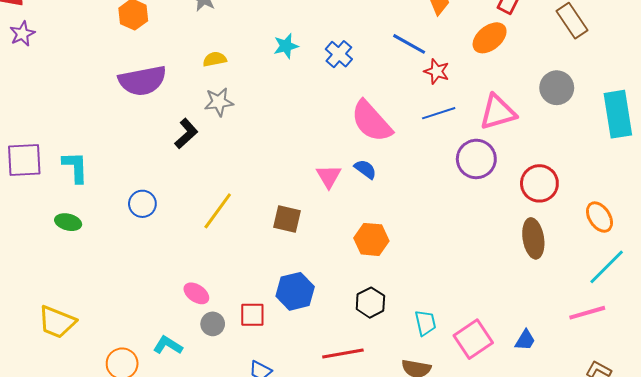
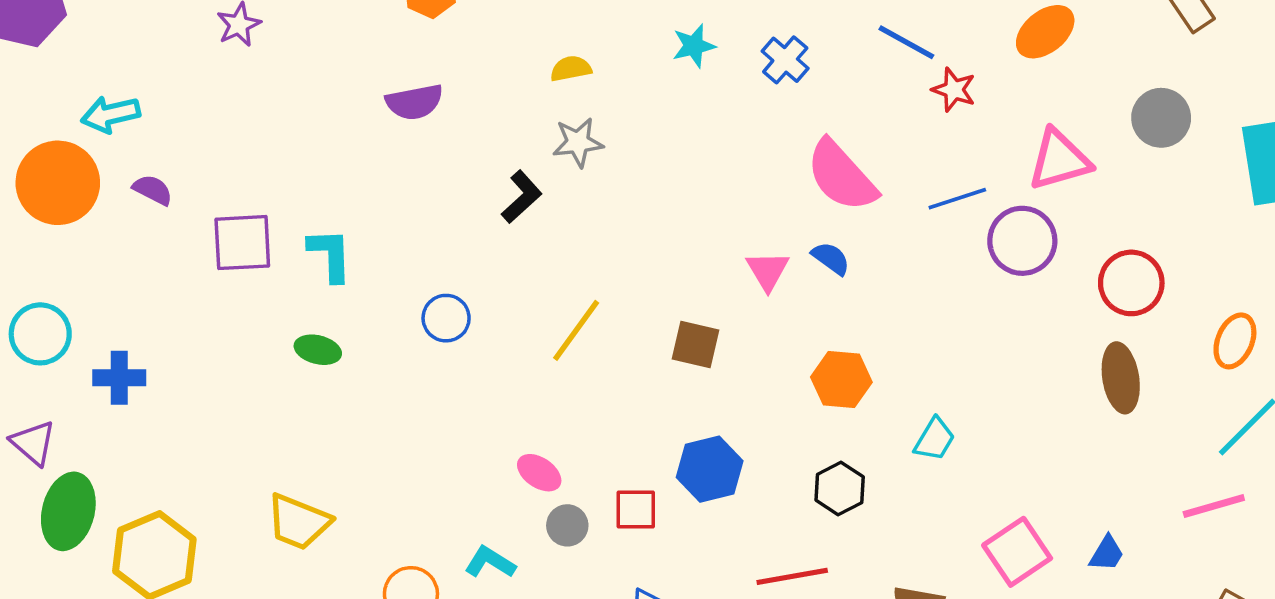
purple semicircle: (142, 81) -> (414, 102), moved, size x0.7
blue line: (439, 113) -> (957, 199), moved
orange ellipse: (599, 217) -> (1235, 341), turned 56
cyan trapezoid: (425, 323) -> (934, 439), moved, turned 44

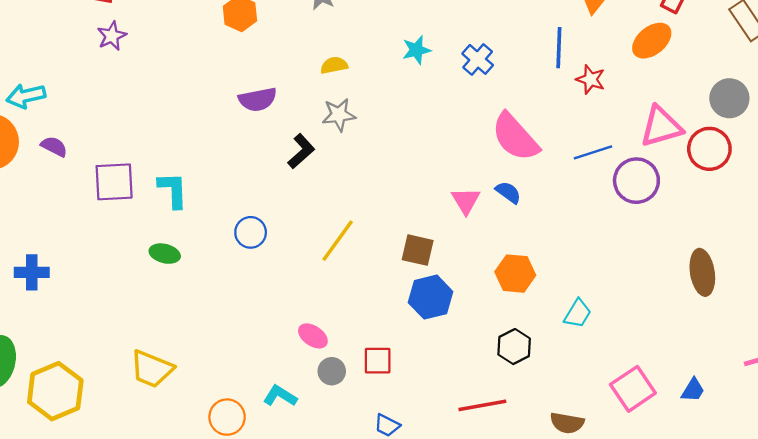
blue line: (906, 42) -> (559, 48), turned 63
purple semicircle: (414, 102) -> (258, 99), moved
red circle: (1131, 283) -> (709, 149), moved
blue hexagon: (710, 469) -> (431, 297), moved

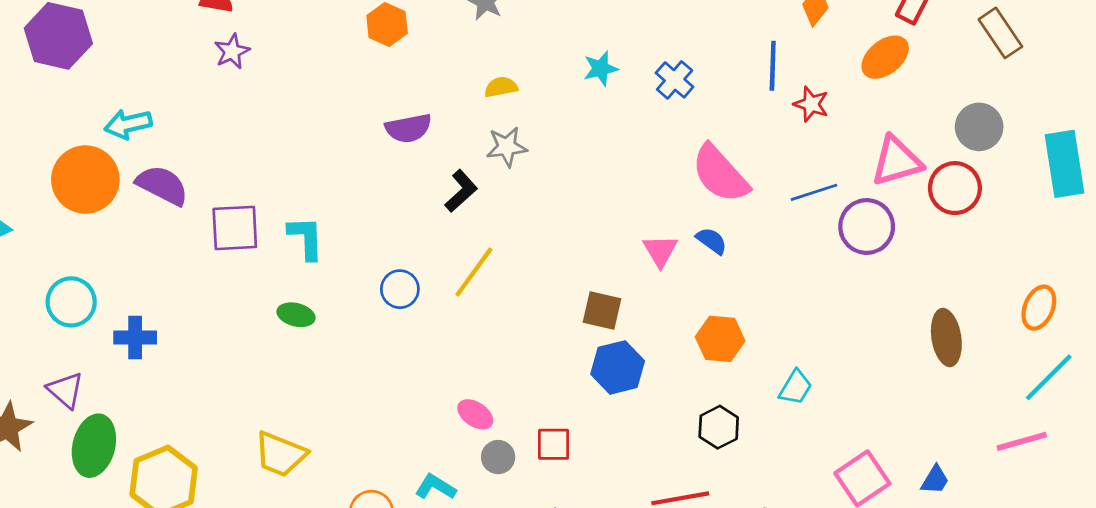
purple semicircle: (54, 146) -> (162, 185), size x1.6
yellow line: (338, 241) -> (474, 272), moved

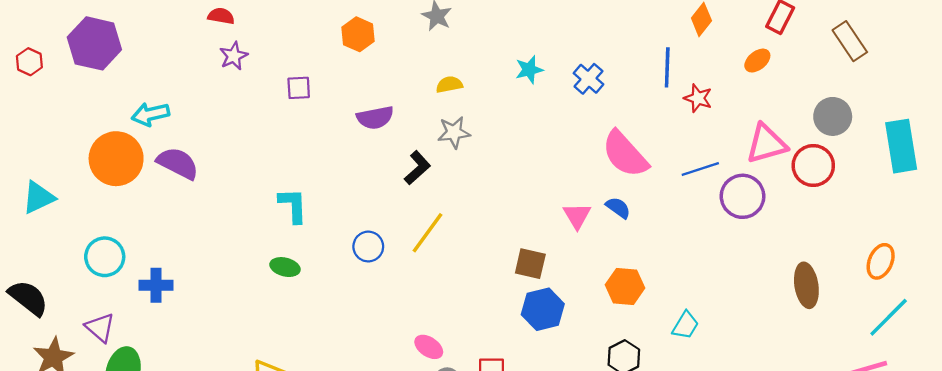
orange ellipse: (885, 57) -> (757, 61), size x0.7
purple square: (235, 228) -> (299, 88), moved, size x0.6

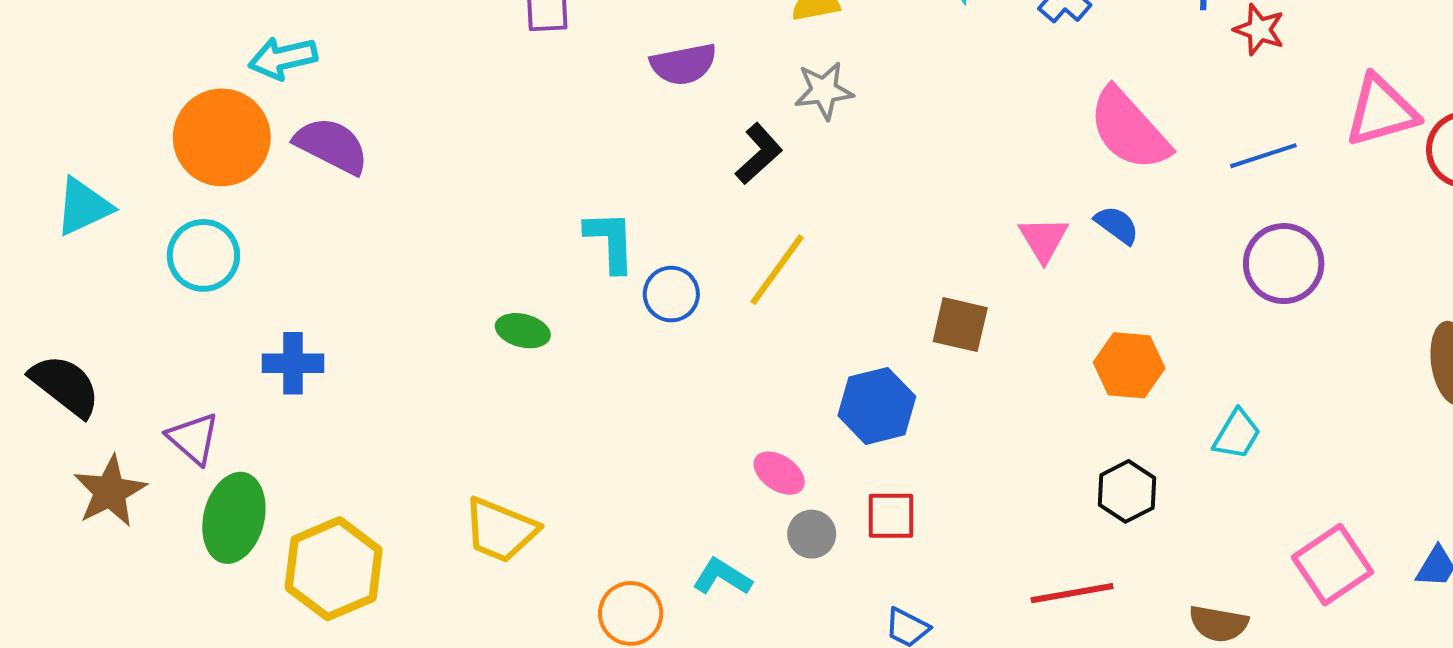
purple circle: (743, 196) -> (1284, 264), moved
cyan L-shape: (293, 205) -> (610, 241), moved
cyan circle: (105, 257) -> (203, 255), moved
blue hexagon: (543, 309) -> (877, 406), moved

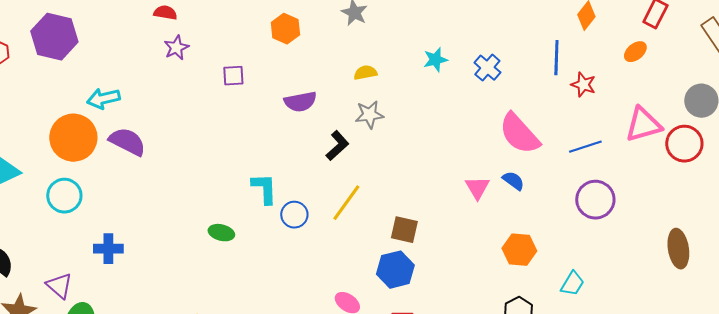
brown square: (960, 325) -> (404, 230), moved

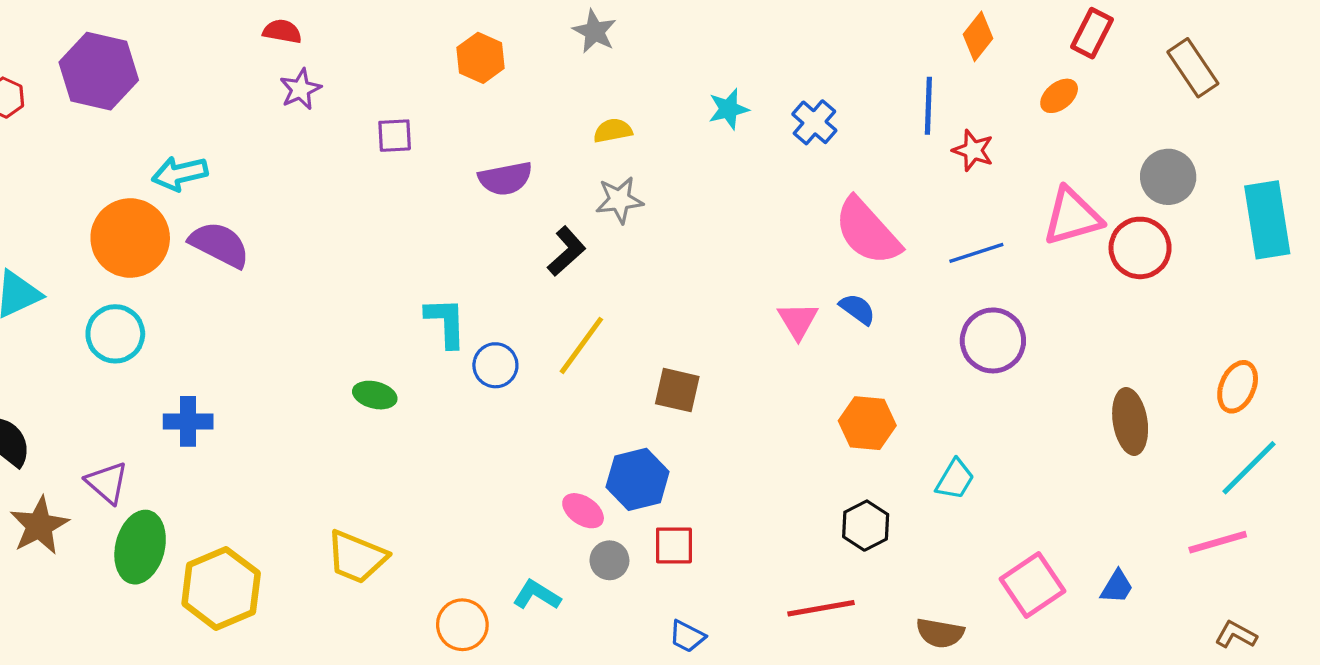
blue hexagon: (395, 270) -> (638, 479), moved

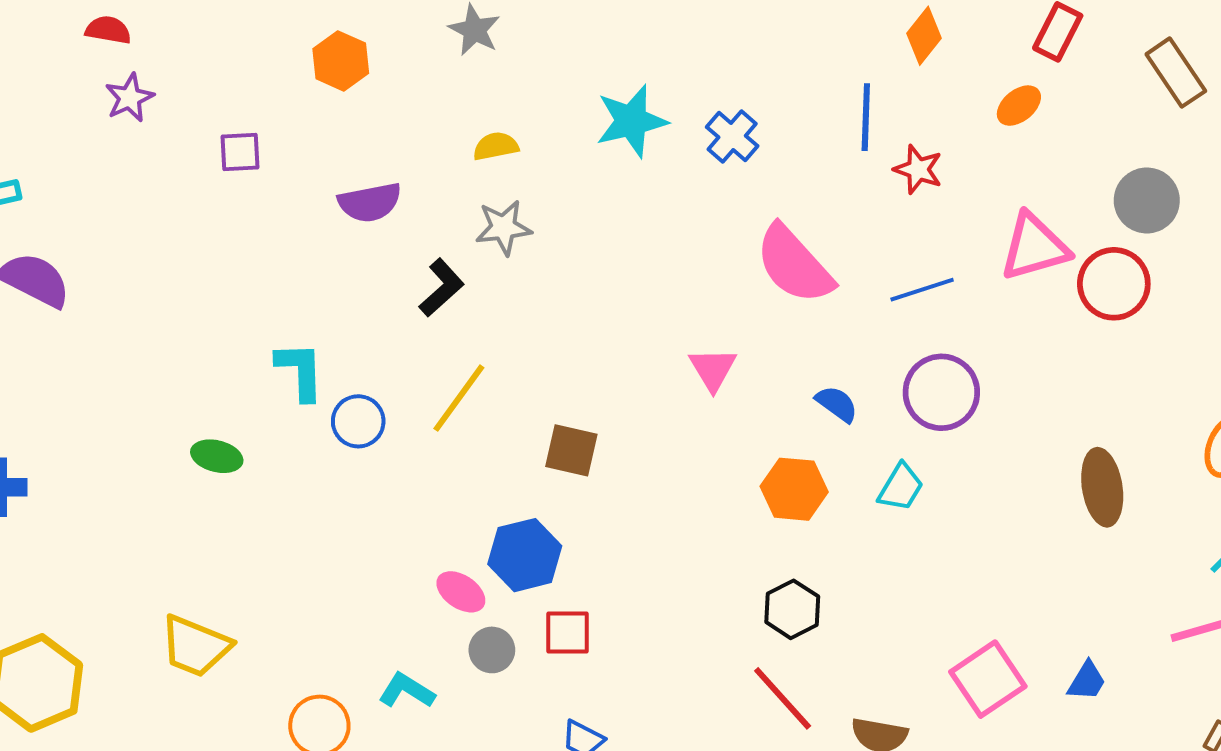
cyan star: (728, 109) -> (631, 121), size x1.5
blue semicircle: (857, 309) -> (837, 404), moved
cyan trapezoid: (955, 479) -> (901, 487), moved
red line: (821, 608) -> (783, 698), moved, turned 58

